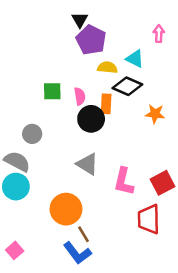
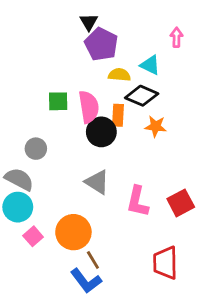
pink semicircle: (80, 96) -> (89, 107), size x1.6
orange star: (155, 114) -> (156, 126), moved
red trapezoid: (149, 219) -> (165, 263), moved
pink square: (15, 250) -> (33, 236), moved

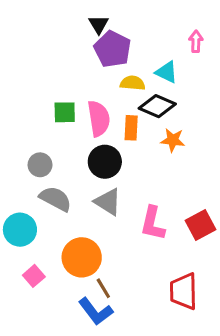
black circle: (101, 132) -> (105, 162), moved
gray semicircle: (19, 179) -> (55, 199), moved
pink square: (33, 236) -> (34, 276), moved

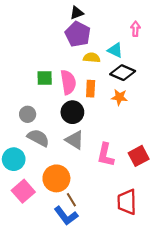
black triangle: (99, 24) -> (77, 13), moved, turned 40
black diamond: (157, 106) -> (123, 73), moved
pink square: (34, 276) -> (23, 191), size x1.5

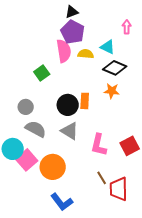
green square: (45, 78) -> (42, 73), turned -35
pink semicircle: (68, 82) -> (64, 51), moved
orange rectangle: (91, 89) -> (85, 101), moved
pink square: (23, 191) -> (27, 160), moved
brown line: (71, 200) -> (102, 178), moved

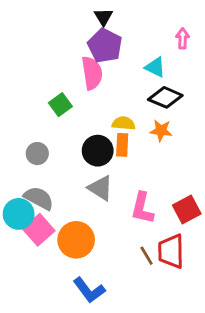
black triangle: (72, 12) -> (103, 17), turned -40
yellow semicircle: (86, 54) -> (124, 123), moved
gray semicircle: (36, 129) -> (39, 198), moved
red trapezoid: (119, 189) -> (171, 251), moved

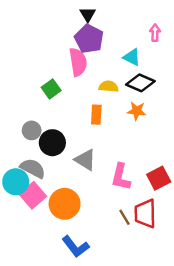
yellow semicircle: (124, 123) -> (109, 86), moved
orange rectangle: (122, 145) -> (96, 115), moved
black circle: (98, 151) -> (52, 143), moved

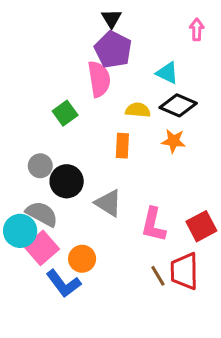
pink arrow: (155, 33) -> (197, 29), moved
orange circle: (65, 204) -> (82, 259), size x0.7
blue L-shape: (76, 247) -> (63, 284), moved

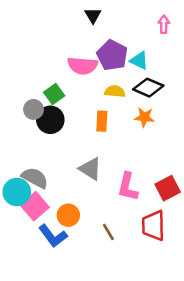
purple pentagon: (113, 50) -> (112, 55), moved
pink semicircle: (99, 79) -> (83, 66), turned 104
gray circle: (40, 166) -> (34, 109), moved
black circle: (67, 181) -> (50, 120), moved
brown line: (158, 276) -> (108, 232), moved

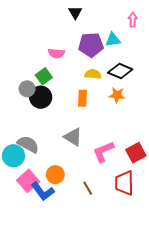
purple pentagon: (112, 55) -> (91, 45), turned -30
cyan triangle: (139, 60) -> (113, 40), moved, turned -35
pink semicircle: (83, 66) -> (56, 53), moved, size x0.7
pink L-shape: (128, 187) -> (103, 152), turned 55
pink square: (35, 206) -> (28, 181), moved

